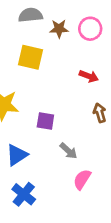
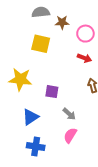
pink circle: (90, 29) -> (85, 34), moved
pink semicircle: (82, 179) -> (70, 135), moved
blue cross: (24, 194) -> (36, 147), turned -30

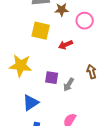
red arrow: (84, 58) -> (66, 45), moved, turned 136
gray arrow: (69, 114) -> (69, 85), moved, turned 80

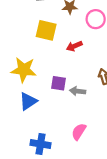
gray arrow: (69, 85) -> (78, 91), turned 64
blue triangle: (31, 103) -> (28, 101), moved

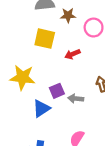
purple square: (59, 83) -> (57, 91), turned -32
blue triangle: (28, 101) -> (41, 109), moved

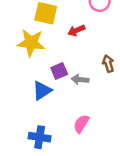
yellow star: (23, 77) -> (31, 43), moved

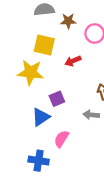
gray arrow: (80, 80) -> (91, 115), moved
pink semicircle: (81, 124) -> (61, 139), moved

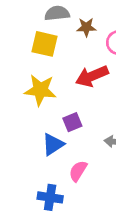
yellow square: (44, 45) -> (44, 44), moved
red arrow: (73, 61) -> (92, 76), size x1.6

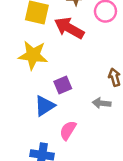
red arrow: (92, 76) -> (69, 28), moved, turned 52

